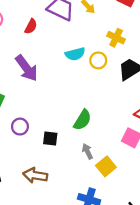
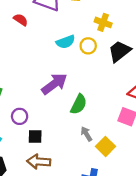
red semicircle: (31, 26) -> (21, 20), turned -80
purple arrow: (27, 68) -> (54, 84), moved, turned -84
black square: (50, 139) -> (35, 136), moved

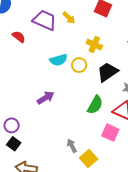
purple arrow: (54, 84) -> (46, 98), size x0.7
green semicircle: (79, 104) -> (95, 105), moved
black square: (35, 136) -> (14, 144), moved, turned 32

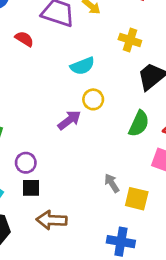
yellow circle: (79, 65) -> (93, 99), moved
black square: (14, 144) -> (31, 188), turned -32
yellow square: (89, 158) -> (137, 199), turned -30

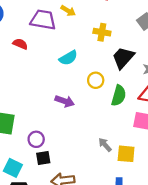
yellow circle: (93, 99) -> (96, 80), moved
purple arrow: (69, 120) -> (65, 101), turned 66

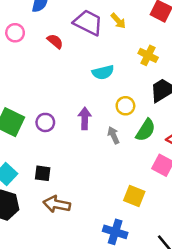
purple arrow: (65, 101) -> (85, 118), turned -126
purple circle: (36, 139) -> (45, 122), moved
gray arrow: (105, 145) -> (113, 135), moved

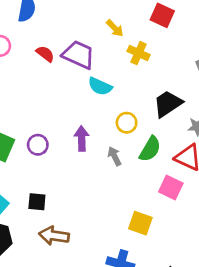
purple trapezoid: (88, 23) -> (79, 55), moved
yellow cross: (148, 55) -> (139, 53), moved
cyan semicircle: (103, 72) -> (100, 86), turned 40

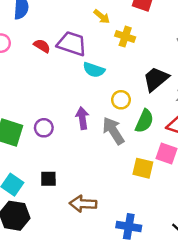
gray arrow: (114, 156) -> (113, 131), size x1.6
yellow square: (140, 223) -> (143, 168), moved
brown arrow: (54, 236) -> (83, 204), moved

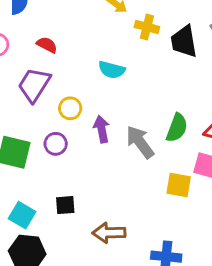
purple trapezoid: (72, 44) -> (34, 85), moved, turned -72
black trapezoid: (156, 79) -> (184, 41), moved, turned -56
yellow circle: (121, 100) -> (70, 108), moved

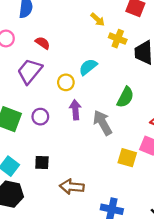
cyan semicircle: (112, 70) -> (88, 67), turned 120
yellow circle: (70, 108) -> (66, 82), moved
green semicircle: (177, 128) -> (125, 97), moved

